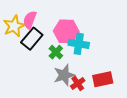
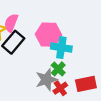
green cross: (56, 52) -> (58, 69), moved

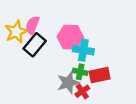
green cross: (58, 69) -> (80, 72), turned -32
red rectangle: (86, 84) -> (100, 75), moved

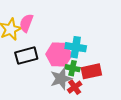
pink hexagon: (70, 37) -> (59, 55), moved
black rectangle: (35, 45) -> (26, 56), moved, turned 35

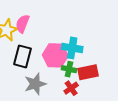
black rectangle: (26, 56) -> (22, 56), turned -60
gray star: (61, 79) -> (35, 84), moved

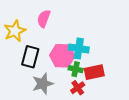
pink semicircle: (22, 24) -> (44, 19), moved

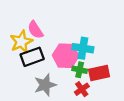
pink semicircle: (44, 19) -> (35, 30), moved, turned -54
yellow star: (15, 31) -> (21, 42), moved
black rectangle: (30, 57) -> (32, 57), turned 55

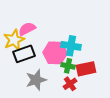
pink semicircle: (35, 30) -> (27, 29), turned 96

